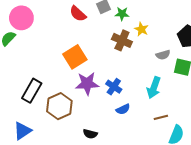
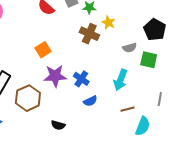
orange square: (75, 57) -> (43, 50), size x0.7

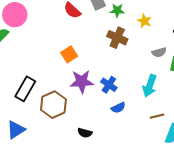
yellow star: (108, 23) -> (144, 21), moved

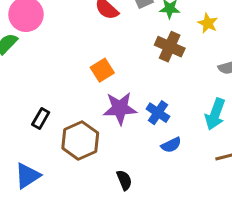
black rectangle: (25, 89) -> (41, 119), size x0.6
black semicircle: (85, 133) -> (124, 180), turned -128

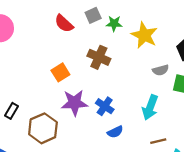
yellow star: (208, 23) -> (144, 35), size x1.6
brown cross: (170, 47) -> (99, 57), moved

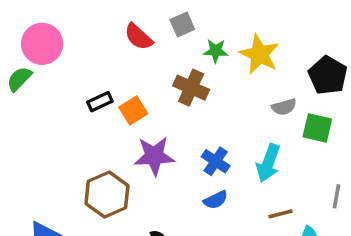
green star: (114, 24) -> (216, 51), moved
blue cross: (105, 106) -> (216, 161), moved
black rectangle: (12, 111) -> (100, 102), moved, turned 35

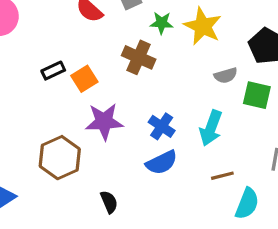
blue semicircle: (216, 200) -> (162, 163), size x1.4

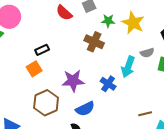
orange square: (84, 79) -> (34, 69), moved
cyan arrow: (211, 128) -> (128, 67), moved
blue semicircle: (162, 163) -> (85, 109), moved

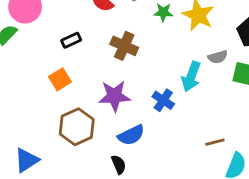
brown cross: (94, 42) -> (124, 46), moved
black rectangle: (42, 50) -> (71, 40), moved

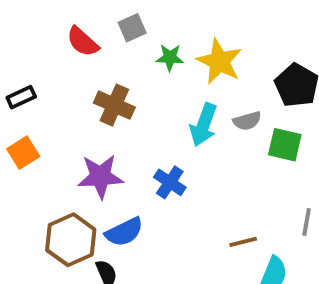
black rectangle: (71, 40) -> (21, 97), moved
cyan arrow: (191, 77) -> (204, 125), moved
brown hexagon: (77, 127) -> (71, 240), moved

